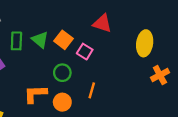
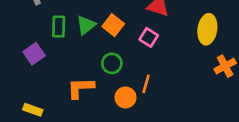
green triangle: (40, 40) -> (86, 25), turned 42
pink square: (85, 52) -> (149, 37), moved
orange circle: (62, 102) -> (126, 97), moved

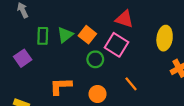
pink square: (149, 37) -> (117, 45), size x1.5
green circle: (112, 63) -> (95, 59), moved
orange line: (146, 84) -> (131, 84), moved, turned -56

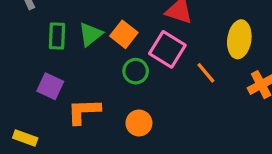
purple square: (23, 58) -> (50, 86), moved, turned -30
orange line: (131, 84) -> (206, 73), moved

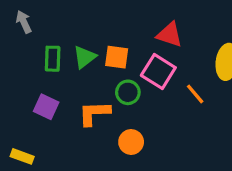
orange square: (124, 34) -> (117, 57), turned -30
orange L-shape: (84, 111) -> (94, 113), moved

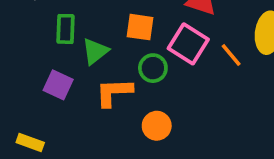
green triangle: (85, 57) -> (95, 51), moved
orange line: (195, 94) -> (231, 55), moved

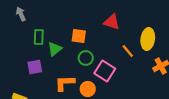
pink square: (188, 44) -> (105, 71), moved
purple square: (58, 85) -> (35, 67), turned -35
orange L-shape: (114, 92) -> (65, 83), moved

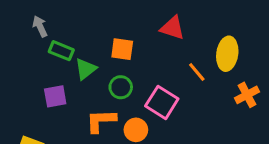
gray arrow: (21, 14) -> (40, 26), moved
green rectangle: (39, 37) -> (61, 51), turned -70
green circle: (86, 58) -> (121, 87), moved

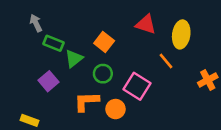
orange square: (122, 49) -> (104, 42), turned 30
yellow ellipse: (227, 54) -> (181, 34), moved
purple square: (55, 96) -> (48, 81), turned -30

